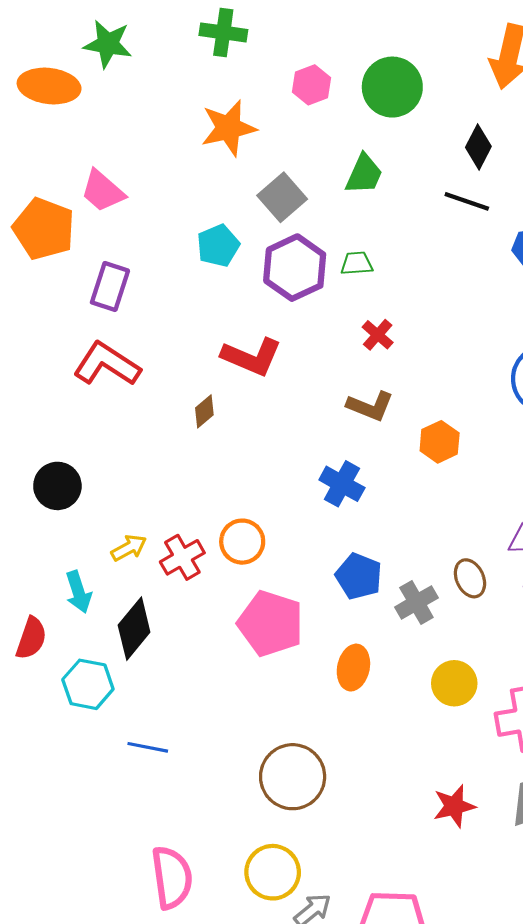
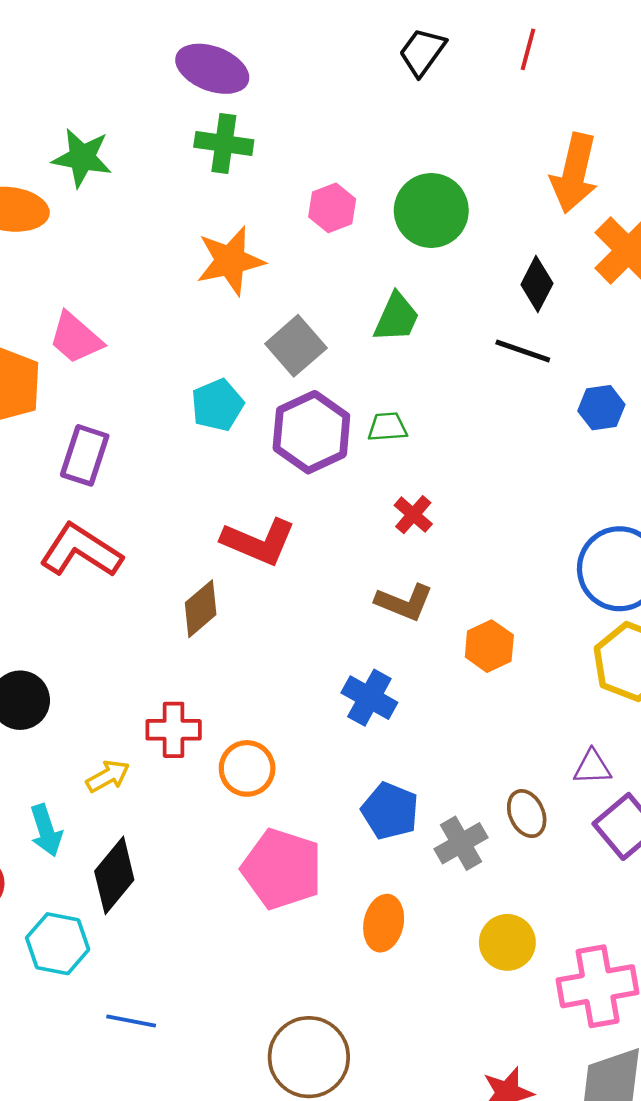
brown diamond: (204, 411) -> (201, 609), size x1.4
red cross: (182, 557) -> (174, 730), moved, turned 30

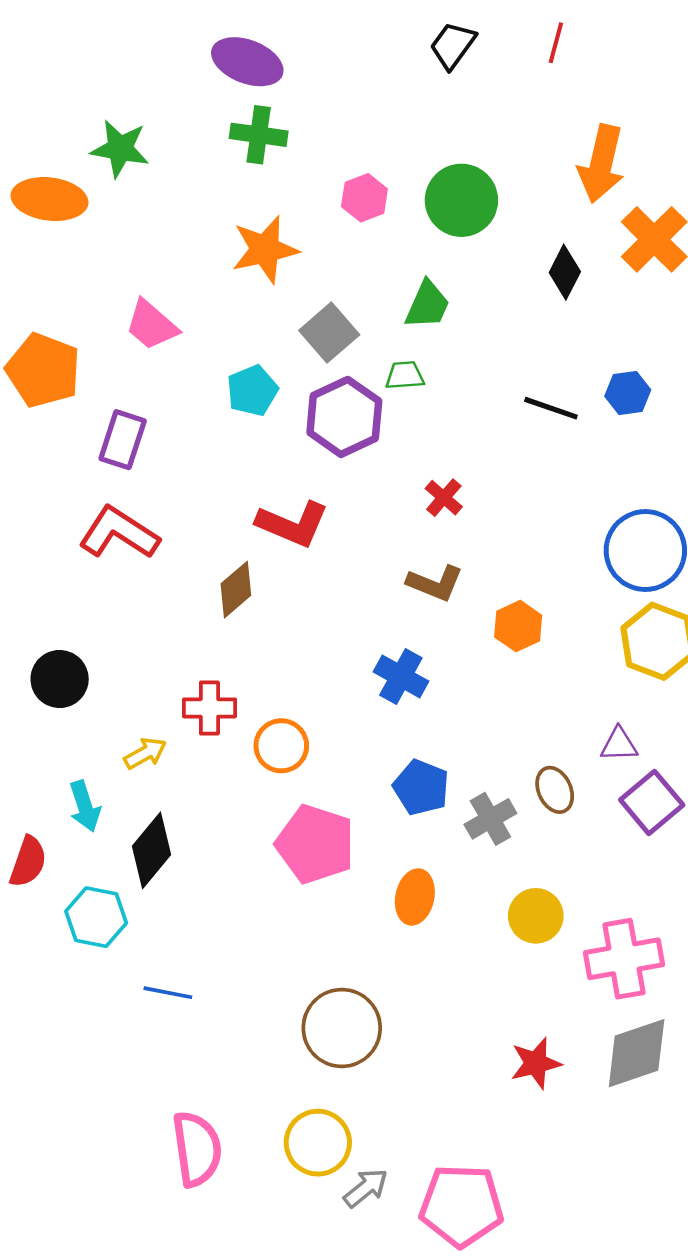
pink trapezoid: (76, 338) -> (152, 325), moved
black line: (523, 351) -> (551, 408), moved
green trapezoid: (387, 427) -> (405, 375), moved

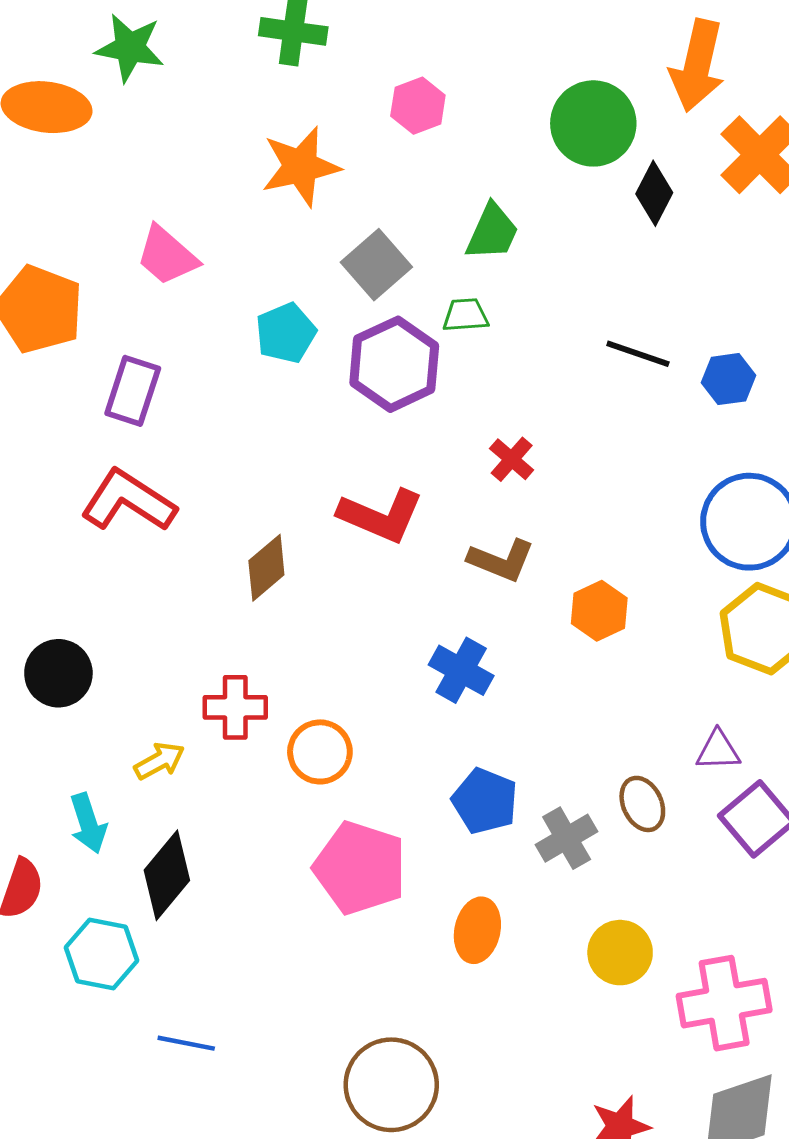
green circle: (461, 200) -> (593, 123), moved
blue hexagon: (628, 393) -> (729, 379), moved
red L-shape: (293, 524) -> (381, 516), moved

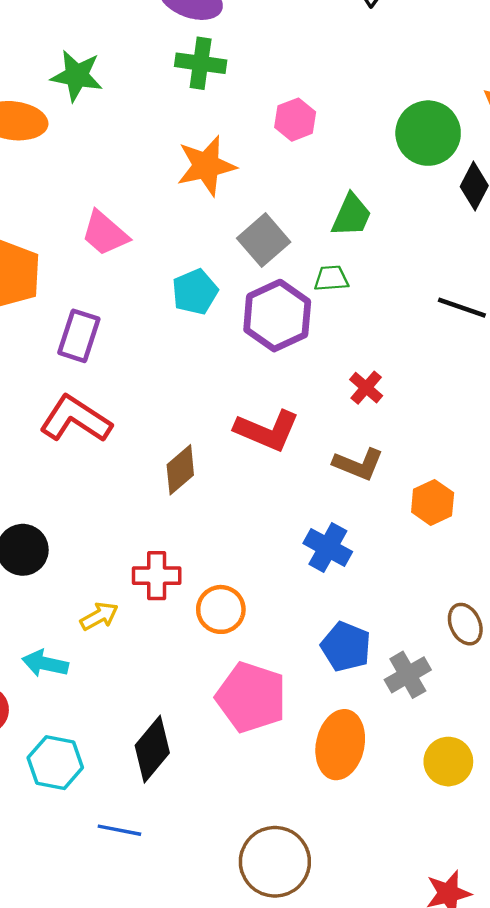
brown ellipse: (642, 804) -> (465, 624), moved
cyan arrow: (88, 823) -> (45, 664), turned 120
black diamond: (167, 875) -> (152, 749), moved
orange ellipse: (477, 930) -> (340, 745), size x1.4

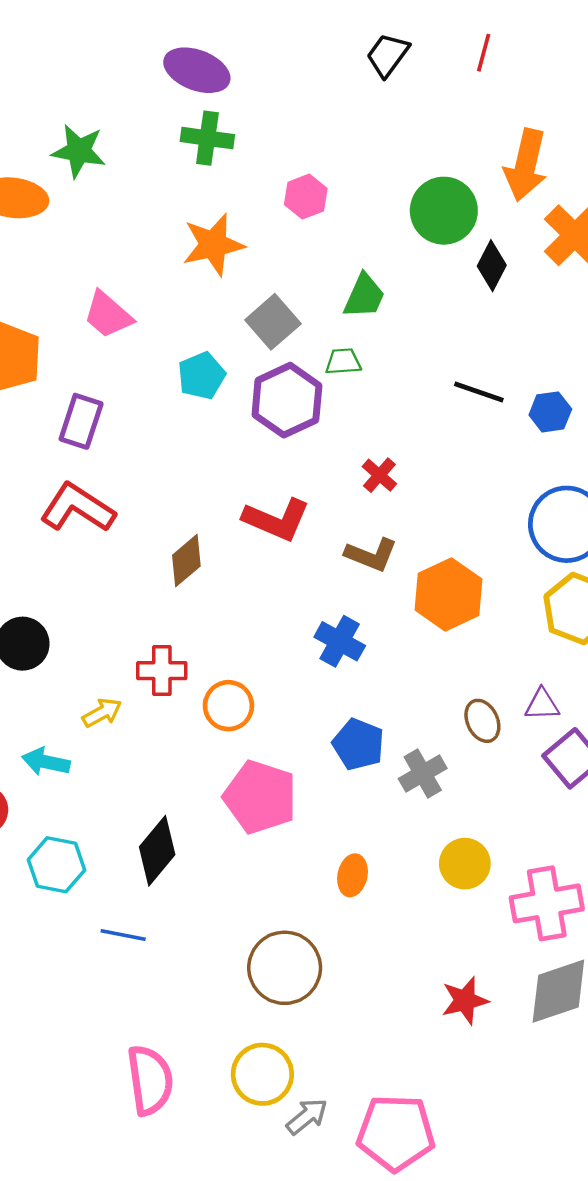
orange hexagon: (433, 502) -> (448, 594), size x1.5
orange ellipse: (340, 745) -> (353, 875), moved, size x0.6

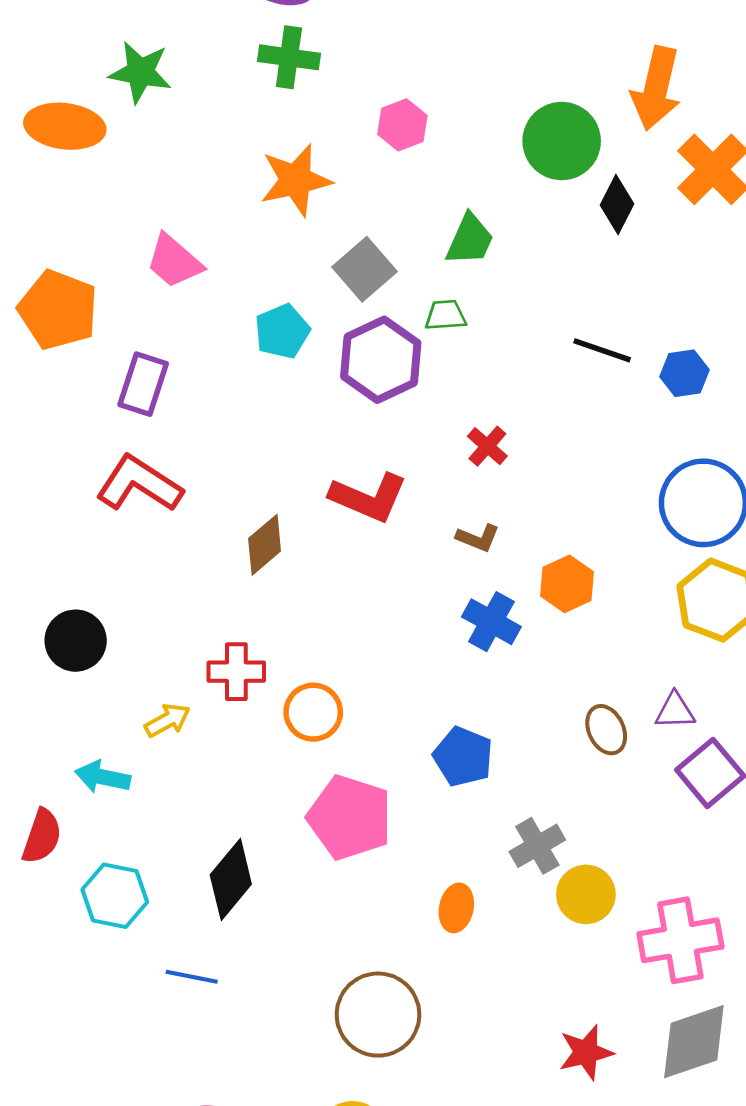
brown L-shape: (371, 555) -> (478, 538), size x0.7
orange hexagon: (448, 594) -> (567, 584), size x0.7
blue cross: (340, 641) -> (491, 622), moved
gray cross: (423, 774) -> (537, 846), moved

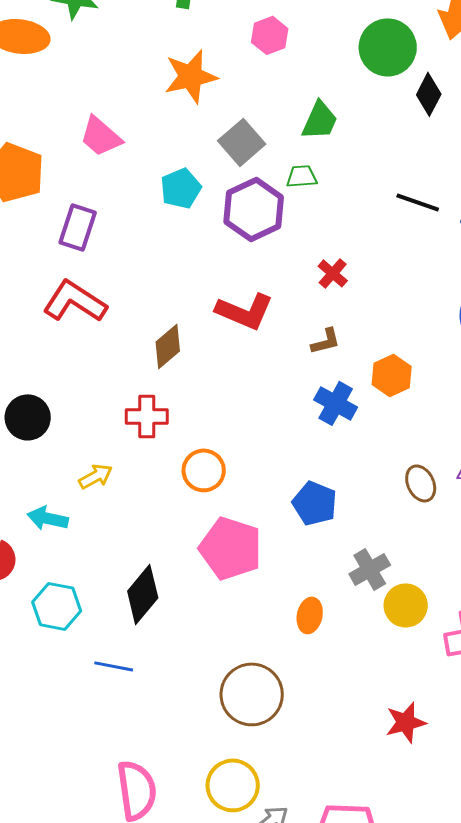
brown L-shape: (478, 538) -> (326, 341), turned -36
red cross: (236, 672) -> (147, 416), moved

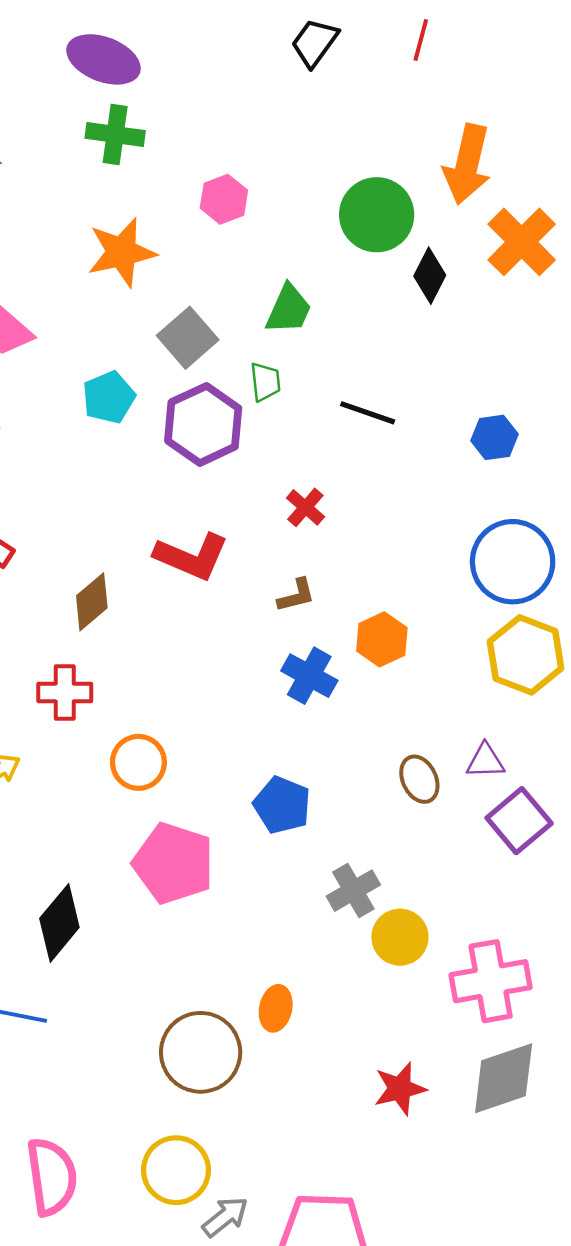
green trapezoid: (302, 176) -> (265, 382), turned 88
black line: (418, 202) -> (368, 413), moved
orange ellipse: (310, 615) -> (276, 1008), moved

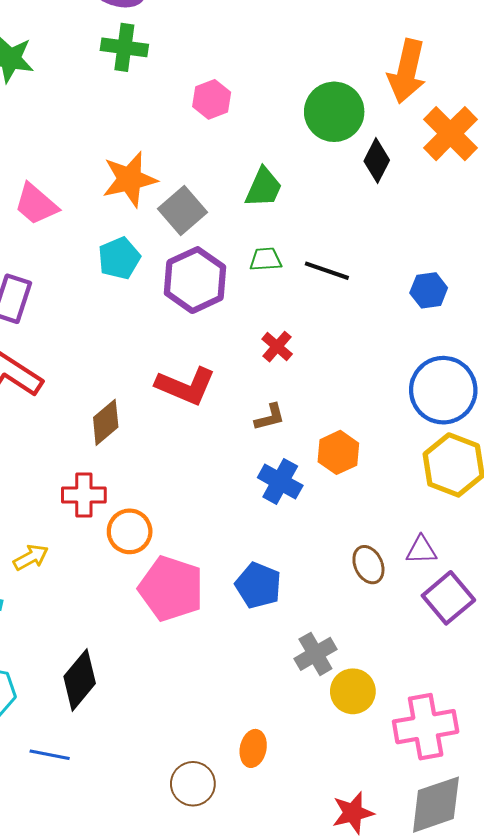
orange star: (122, 252) -> (130, 179), moved
green trapezoid: (265, 382) -> (266, 259), moved, turned -88
orange circle: (138, 762) -> (130, 531), moved
pink pentagon: (173, 863) -> (171, 589), moved
brown circle: (201, 1052) -> (193, 784), size x0.7

